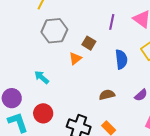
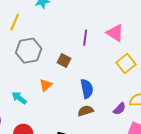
orange triangle: (75, 59) -> (46, 85), moved
blue semicircle: (121, 59) -> (87, 89), moved

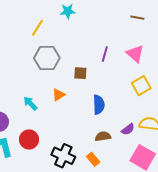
brown square: (64, 60) -> (80, 73), turned -32
brown semicircle: (86, 111) -> (103, 136), moved

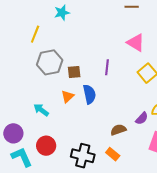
purple line: (105, 54) -> (107, 67), moved
brown square: (80, 73) -> (74, 72), moved
blue semicircle: (99, 105) -> (89, 94), moved

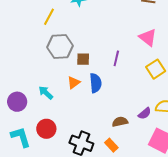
purple circle: (13, 133) -> (17, 102), moved

